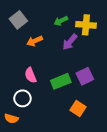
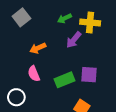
orange arrow: (35, 41) -> (38, 48), moved
purple square: (85, 76) -> (89, 75), turned 30
white circle: (22, 98) -> (16, 97), moved

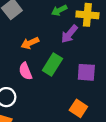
green rectangle: (64, 80) -> (52, 64), moved, turned -36

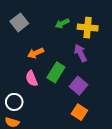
purple arrow: (69, 34) -> (80, 53), moved, turned 114
purple square: (86, 72) -> (78, 86), moved, turned 36

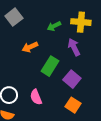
green arrow: (62, 23) -> (54, 26), moved
pink semicircle: (32, 78) -> (36, 97), moved

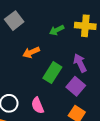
purple arrow: (74, 47) -> (80, 63), moved

